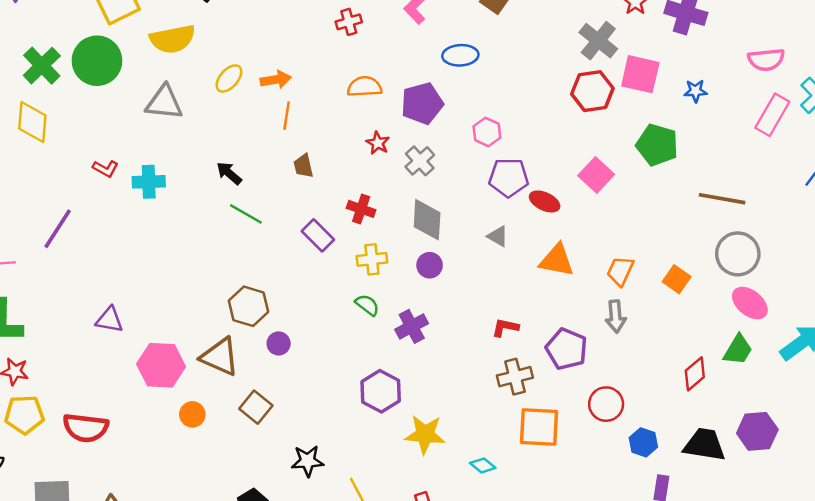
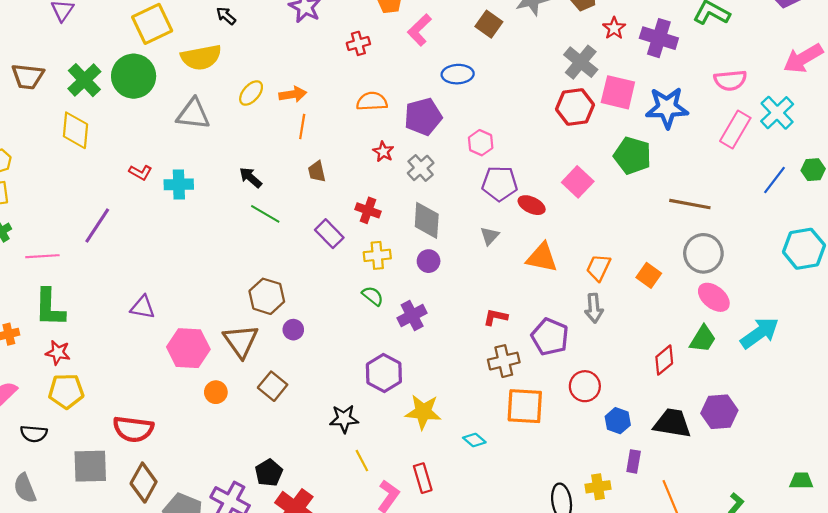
blue star: (696, 91) -> (667, 108), size x2.0
gray triangle: (498, 236) -> (490, 236), turned 42
brown triangle: (220, 357) -> (241, 341), turned 30
red semicircle: (86, 428) -> (133, 429), moved
black star: (308, 461) -> (344, 419), moved

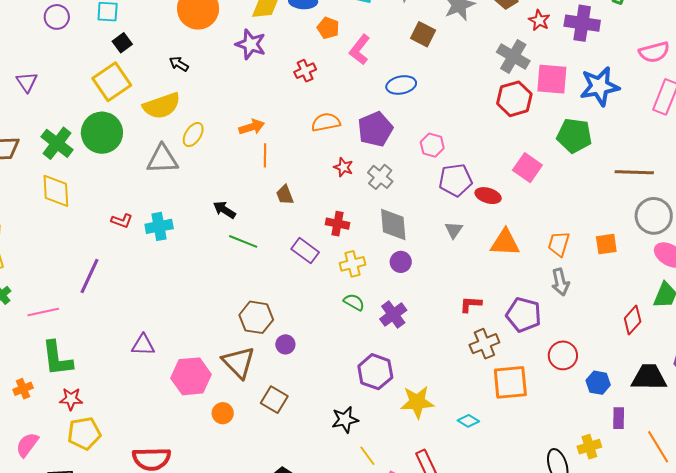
yellow ellipse: (251, 93) -> (193, 135), moved
orange square: (649, 275) -> (606, 244), turned -35

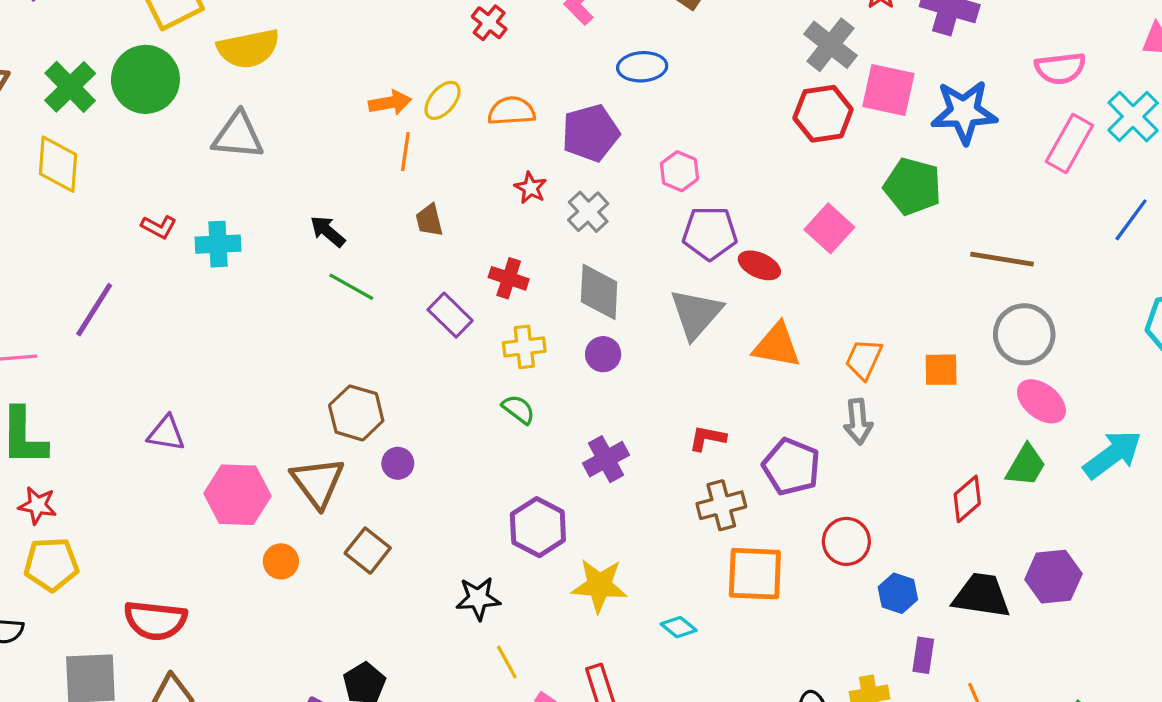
red cross: (305, 71) -> (489, 23), turned -35
yellow ellipse: (193, 135) -> (443, 100), moved
gray triangle: (454, 230) -> (696, 314), size x1.8
purple cross: (393, 315) -> (606, 459), moved

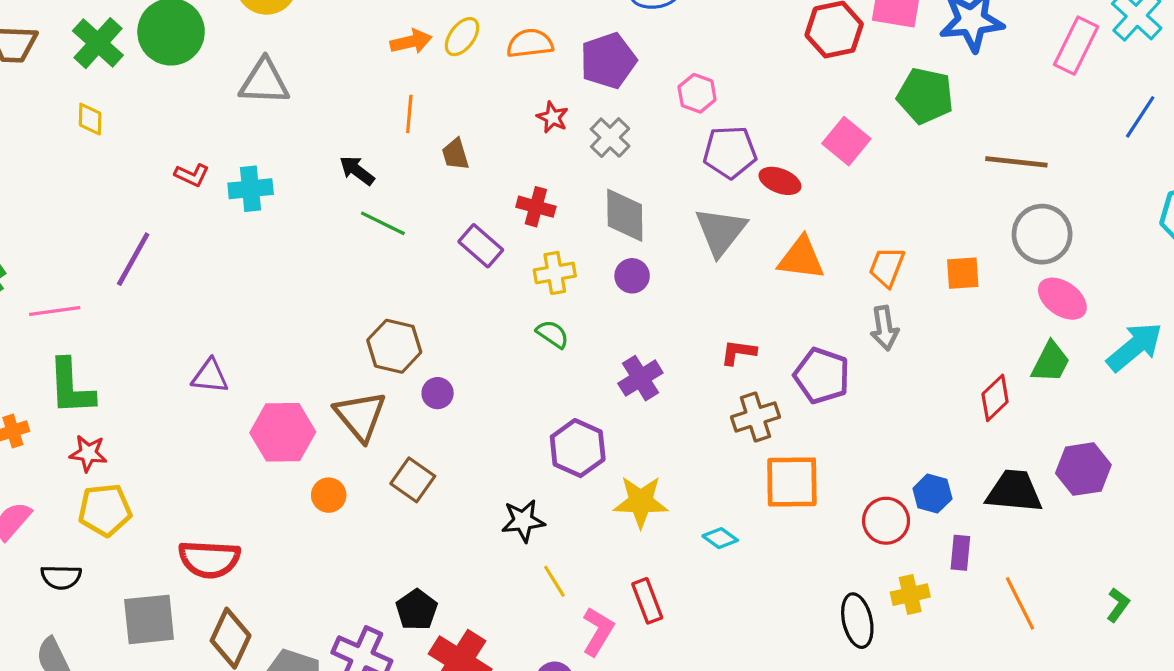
orange line: (405, 152) -> (409, 114), moved
yellow diamond: (58, 164) -> (90, 119), size x0.6
red circle: (846, 541) -> (886, 521), moved

